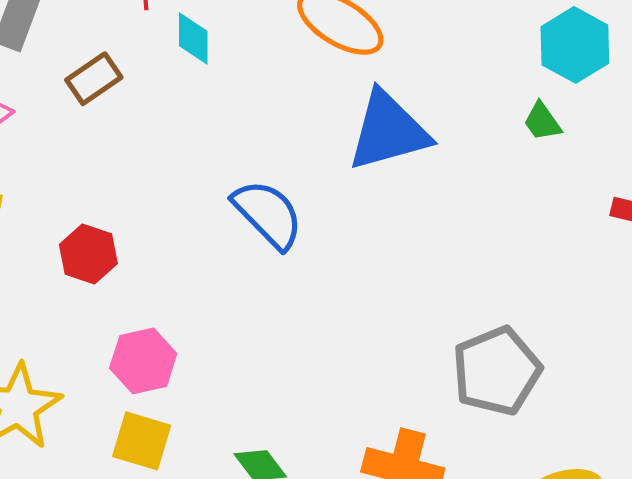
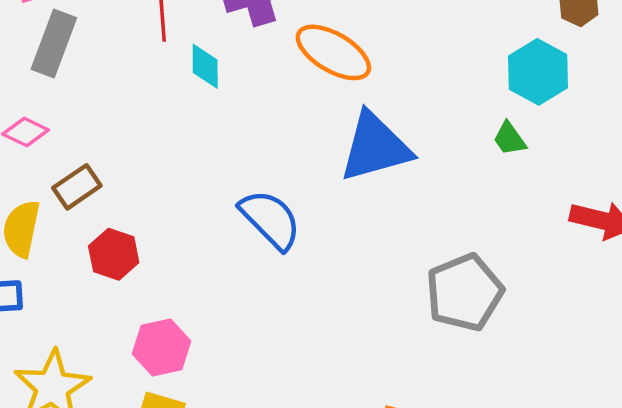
brown rectangle: (94, 79) -> (77, 187), moved
gray pentagon: (497, 371) -> (465, 292), moved

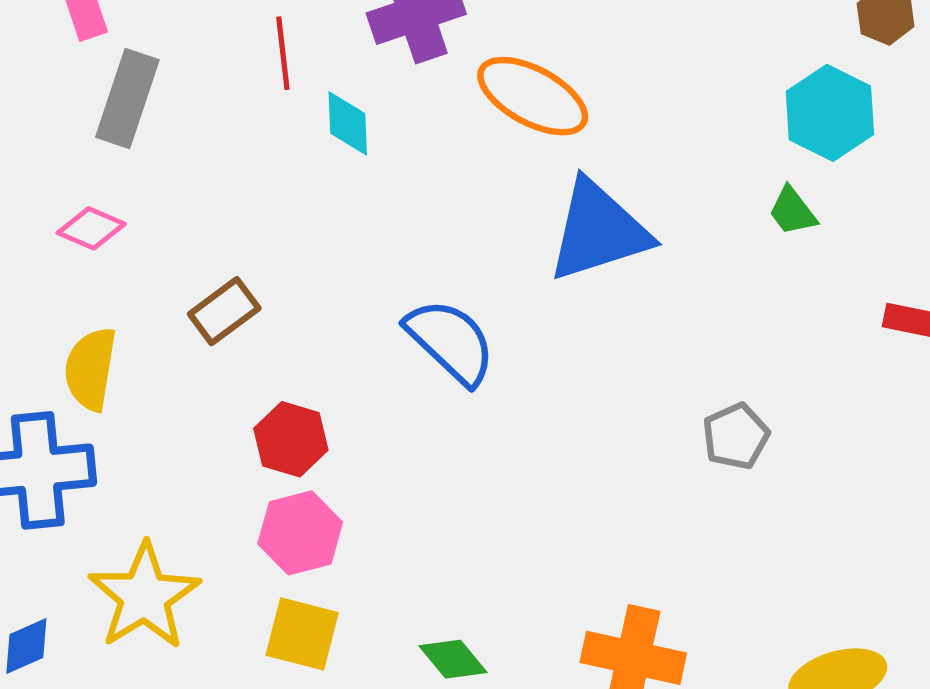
brown rectangle: (77, 187) -> (224, 311), moved
red hexagon: (114, 254) -> (291, 439), moved
gray pentagon: (465, 292) -> (736, 436), size x0.6

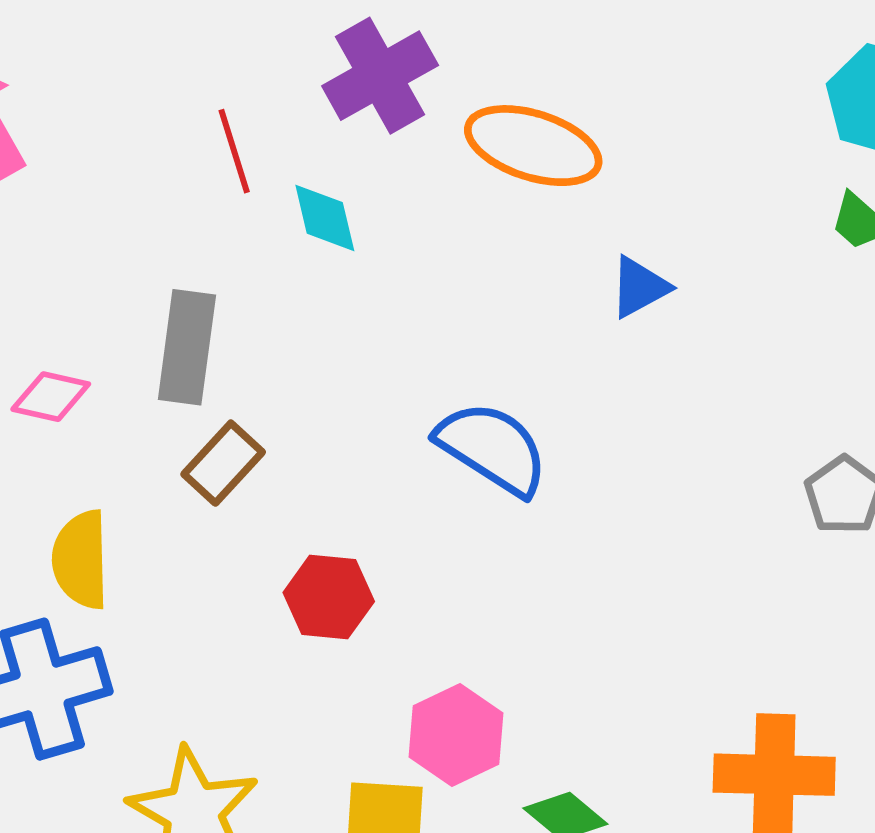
gray rectangle: (127, 99) -> (187, 347), moved
blue triangle: (599, 231) -> (639, 287), size x0.5
pink hexagon: (300, 533) -> (456, 735), moved

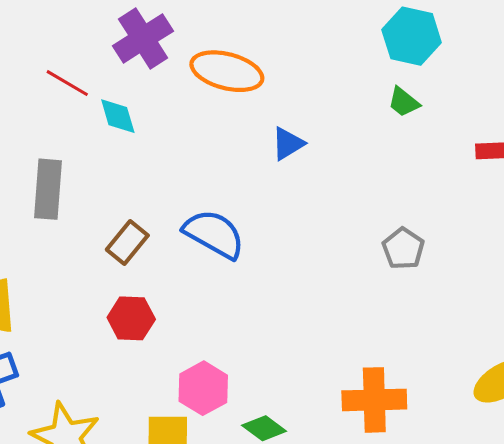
red line: (234, 151) -> (67, 83), turned -39
brown rectangle: (223, 463) -> (127, 242), moved

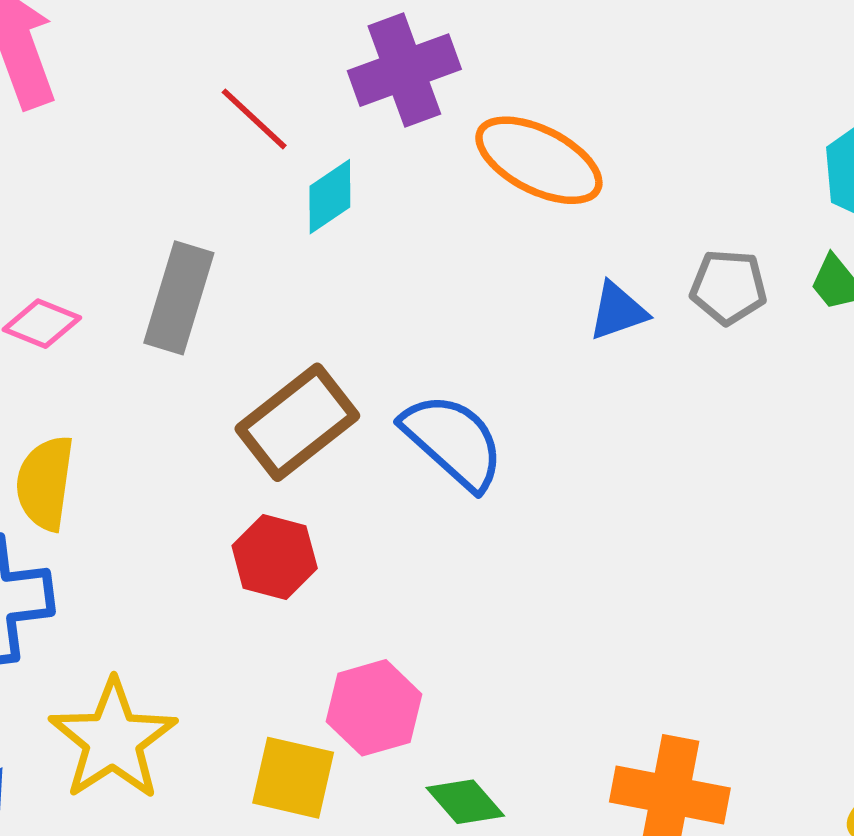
cyan diamond: (118, 116) -> (330, 197), turned 60
brown rectangle: (127, 242) -> (297, 422), size x1.5
gray pentagon: (403, 249) -> (728, 287), moved, turned 30

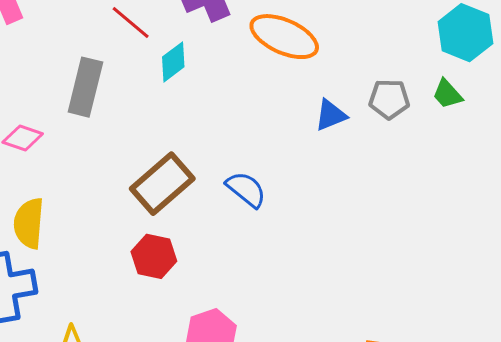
gray rectangle: (179, 298) -> (85, 87), moved
blue semicircle: (453, 441) -> (246, 189), size x0.7

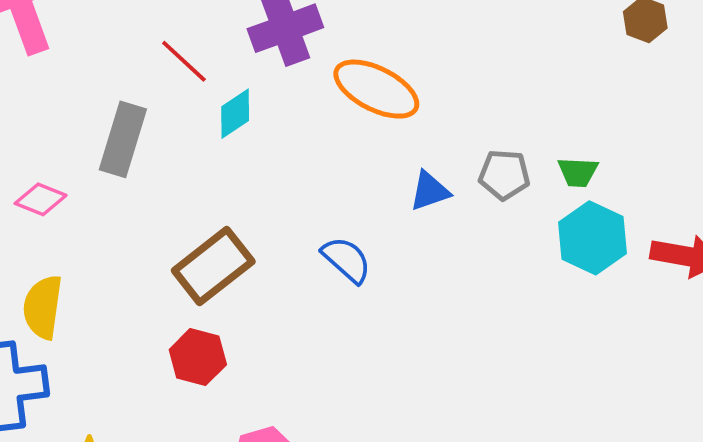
cyan hexagon: (465, 33) -> (592, 238), moved
green trapezoid: (447, 94) -> (578, 172), turned -48
blue semicircle: (246, 189) -> (347, 260), moved

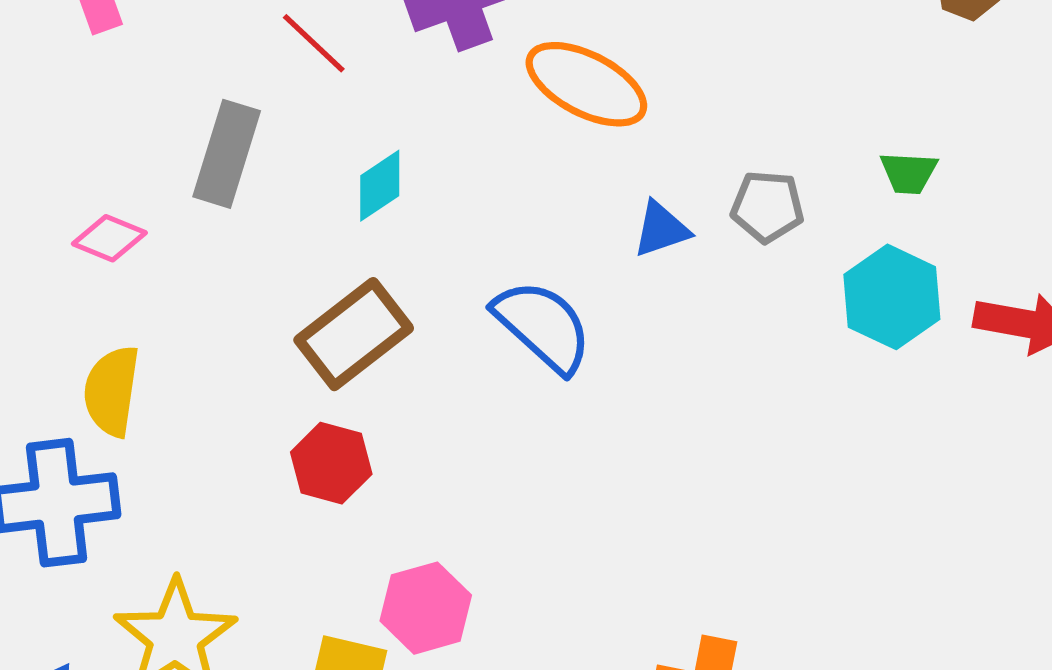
cyan diamond: (235, 114) -> (380, 186), moved
green trapezoid: (578, 172) -> (909, 173), moved
blue semicircle: (347, 260) -> (543, 326), size x1.4

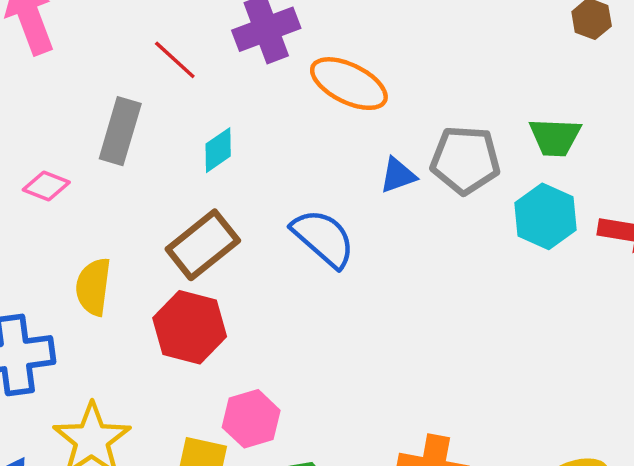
green trapezoid: (909, 173) -> (555, 137), size x1.4
gray pentagon: (767, 207) -> (465, 160), size x1.5
yellow semicircle: (112, 391) -> (93, 287), moved
red hexagon: (331, 463) -> (190, 327), size x1.4

